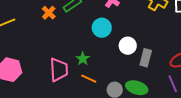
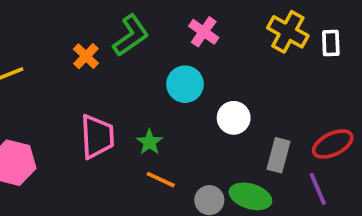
gray rectangle: (146, 58) -> (279, 155), moved
pink trapezoid: (59, 70) -> (97, 137), moved

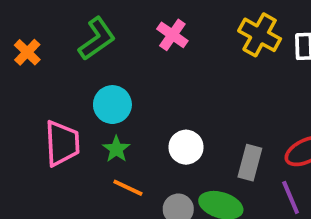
orange cross: (86, 56) -> (27, 52), moved
cyan circle: (185, 84) -> (112, 105), moved
white circle: (234, 118) -> (186, 147), moved

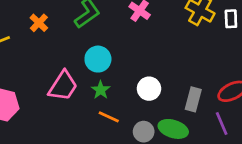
pink trapezoid: (62, 143) -> (63, 86), turned 36

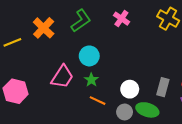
orange cross: (39, 23) -> (44, 28), size x1.5
white circle: (149, 89) -> (130, 89), moved

